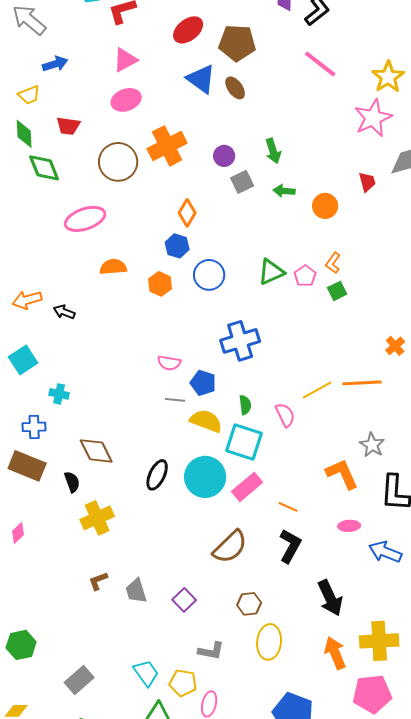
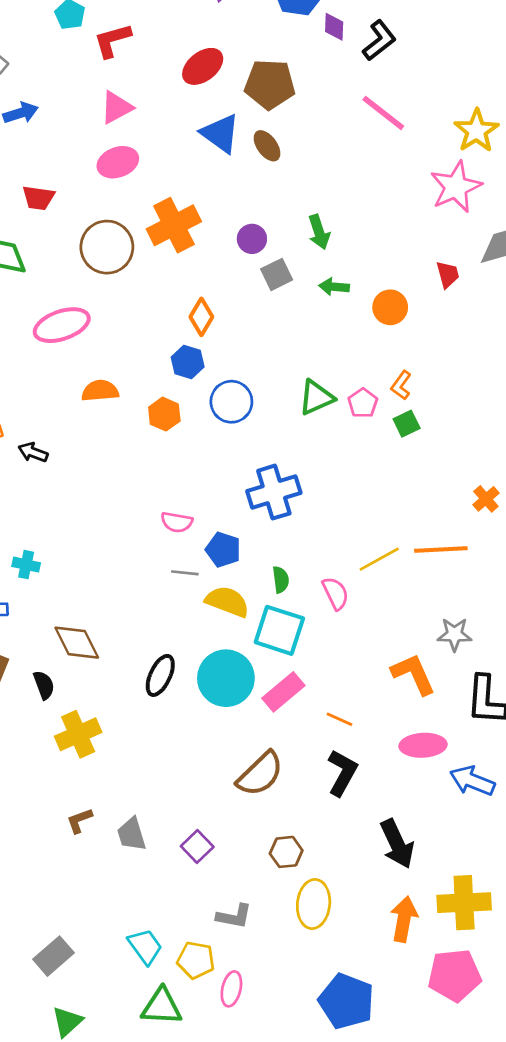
gray star: (372, 445) -> (454, 634), turned -30
pink ellipse: (349, 526) -> (423, 745), size x1.5
orange arrow: (335, 653) -> (404, 919), turned 32

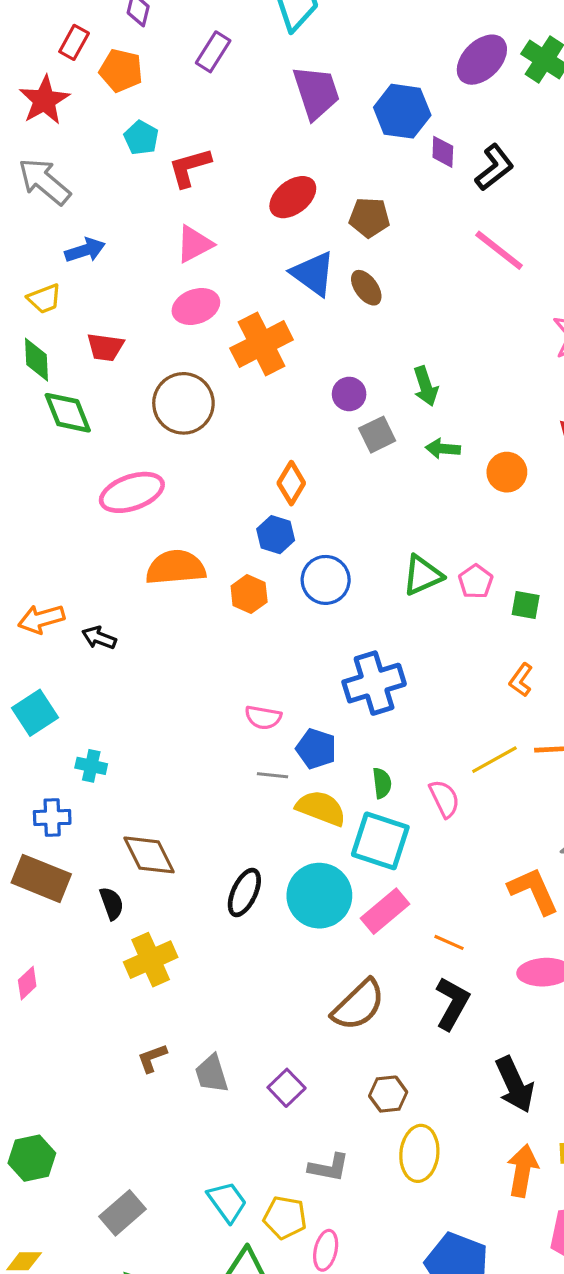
brown pentagon: (270, 84) -> (369, 217), size x0.7
orange cross: (174, 225) -> (262, 344), moved
orange L-shape: (401, 385) -> (521, 680), moved
orange semicircle: (100, 391) -> (176, 567), size x1.4
green square: (407, 424) -> (526, 605), turned 36

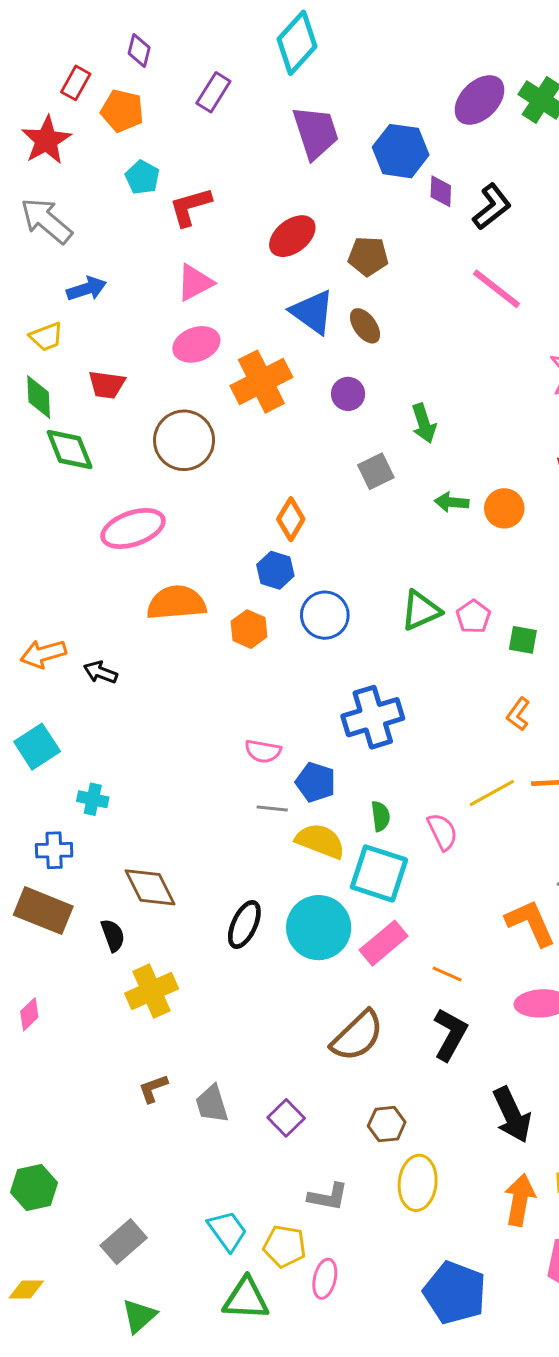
purple circle: (349, 394) -> (348, 394), moved
green arrow: (443, 449) -> (452, 502), moved

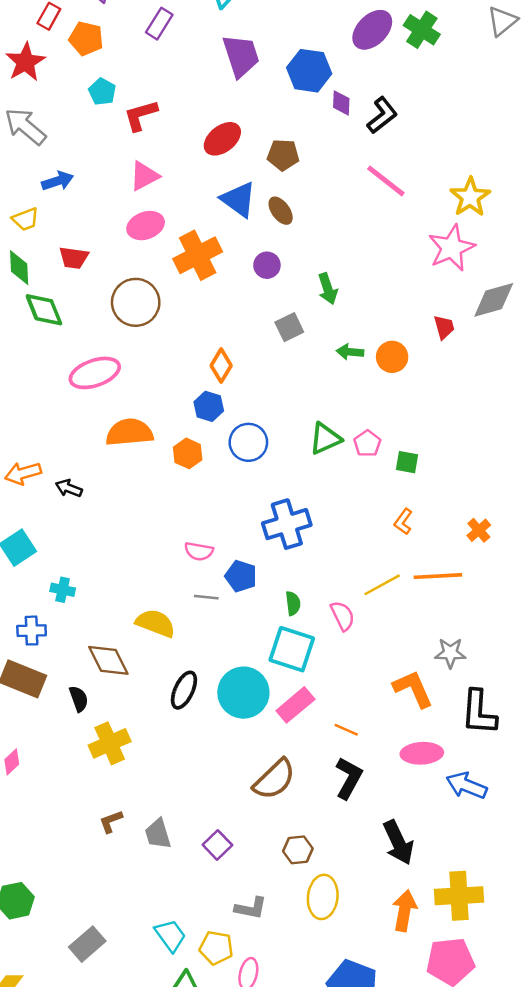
yellow semicircle: (320, 841) -> (155, 623), moved

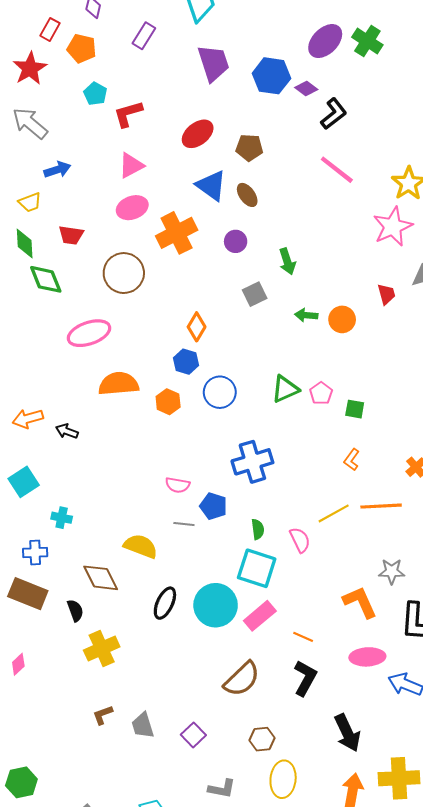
purple diamond: (341, 103) -> (306, 88), moved, turned -55

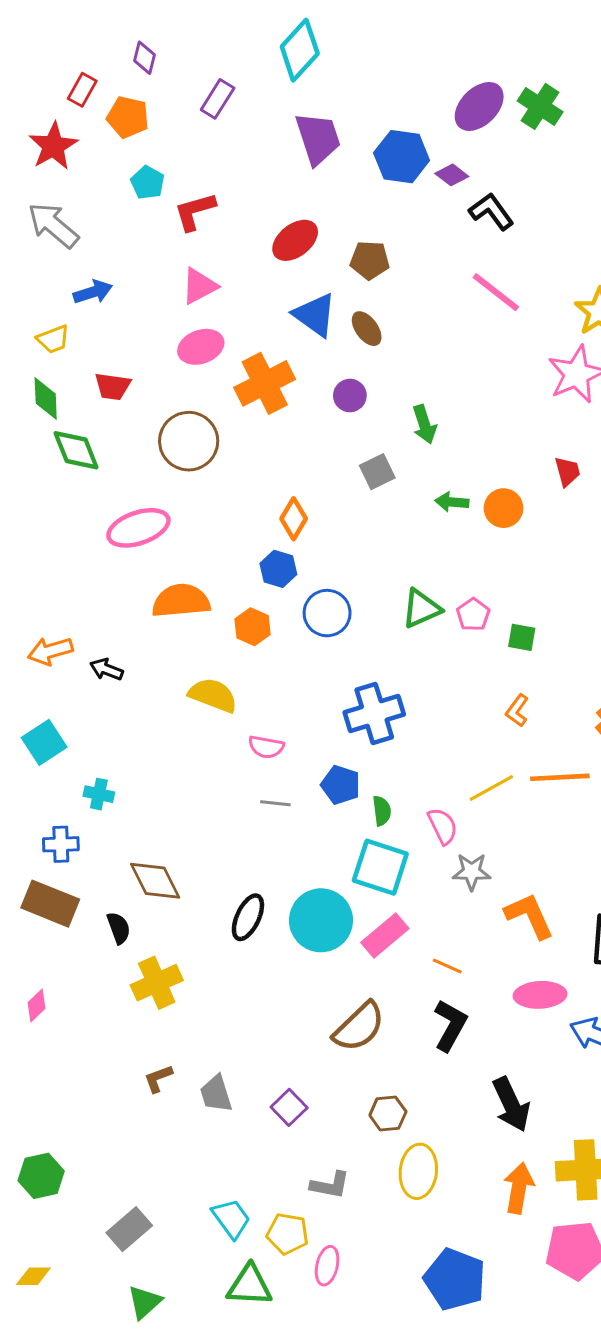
black L-shape: (334, 114) -> (491, 211), turned -88
blue pentagon: (213, 506) -> (341, 785), moved
yellow semicircle: (141, 546) -> (213, 695), moved
gray star: (392, 571) -> (472, 872), moved

